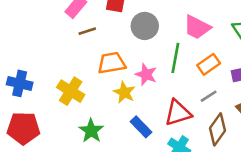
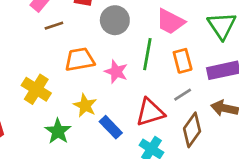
orange rectangle: (209, 64) -> (183, 61), turned -70
yellow star: (124, 92) -> (85, 106), moved

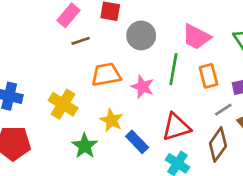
gray line: (183, 95) -> (223, 110), moved

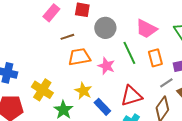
brown line: (81, 41) -> (67, 37), moved
green line: (173, 69) -> (129, 53), turned -35
yellow cross: (63, 104) -> (42, 90), moved

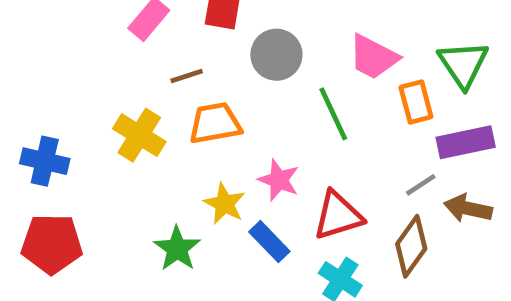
orange rectangle: (155, 58) -> (416, 102), moved
pink star: (106, 66) -> (279, 180), moved
yellow cross: (42, 90) -> (139, 135), moved

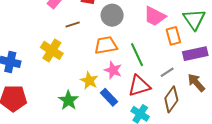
green line: (333, 114) -> (137, 55), moved
orange trapezoid: (215, 123) -> (106, 45), moved
gray line: (421, 185) -> (167, 72), moved
brown arrow: (468, 208) -> (196, 83), turned 36

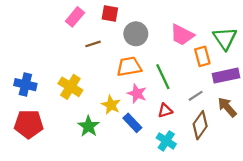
yellow cross: (52, 50) -> (70, 87), moved
red triangle: (139, 86) -> (165, 110), size x0.6

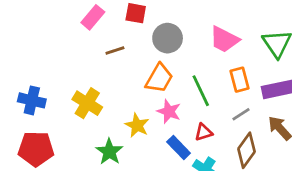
orange rectangle: (202, 56) -> (240, 80), moved
orange trapezoid: (129, 67) -> (159, 78), turned 130
blue rectangle: (132, 123) -> (179, 147), moved

